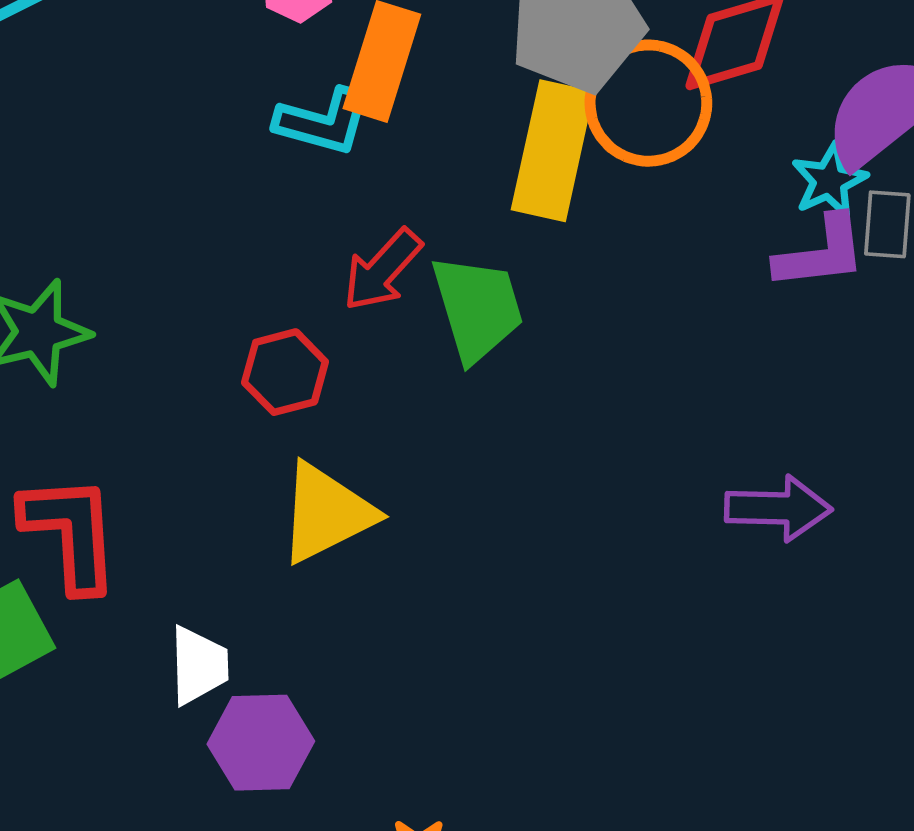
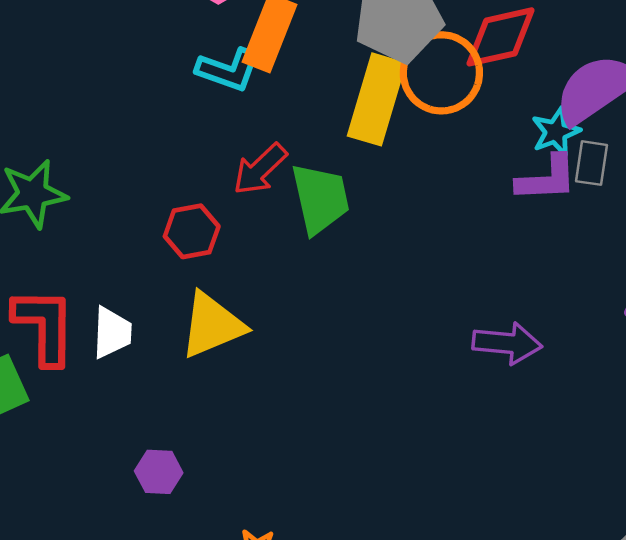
white trapezoid: (199, 665) -> (112, 333), moved
purple hexagon: (261, 743) -> (159, 472), size x0.7

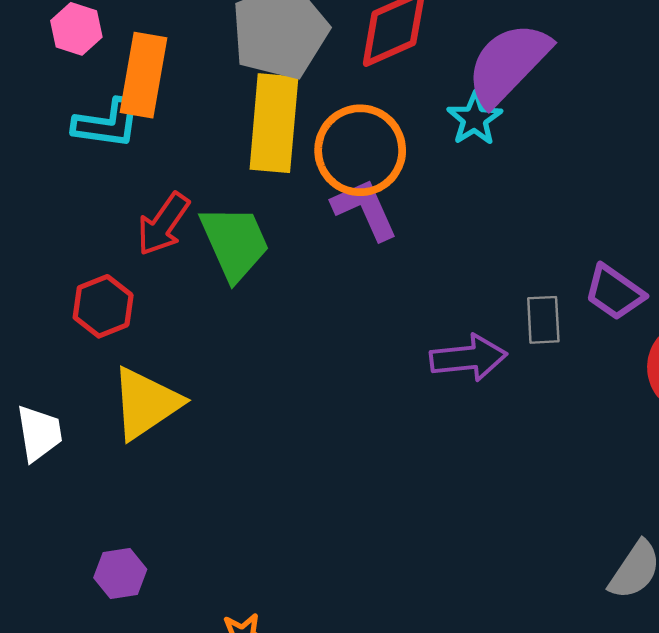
orange circle: (441, 73) -> (360, 150), moved
gray rectangle: (592, 163) -> (543, 320), moved
purple L-shape: (547, 179) -> (365, 209), moved, turned -100

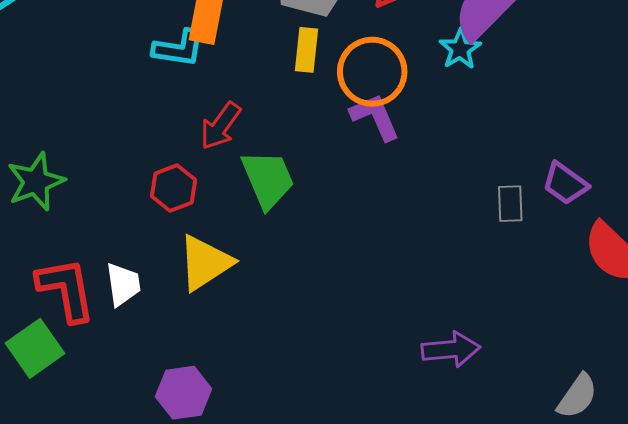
yellow rectangle: (274, 123) -> (306, 50), size x0.6
green trapezoid: (235, 243) -> (268, 179), moved
purple arrow: (468, 358) -> (451, 349), moved
purple hexagon: (120, 573) -> (183, 393), size x1.4

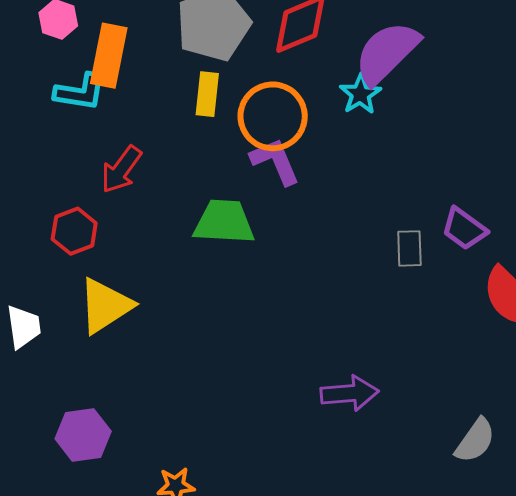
green trapezoid: (268, 179) -> (224, 222), moved, turned -64

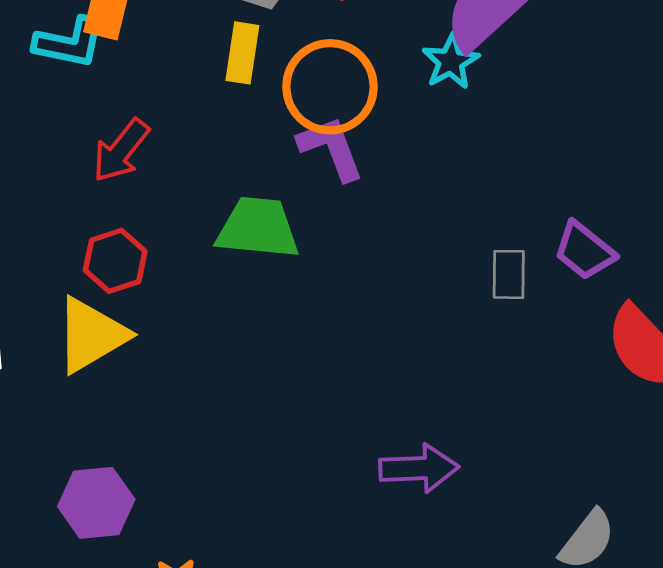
red hexagon: (74, 231) -> (115, 261), moved
purple hexagon: (83, 435) -> (96, 503), moved

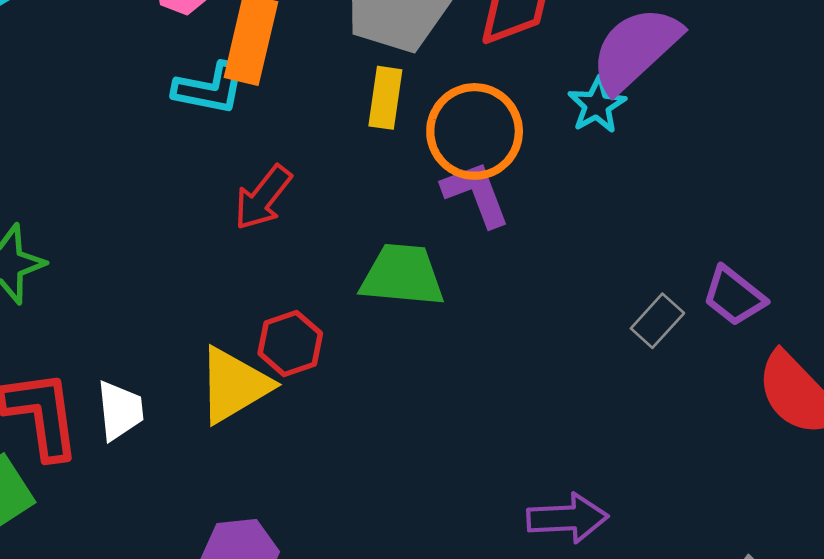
red hexagon: (115, 261) -> (290, 343), moved
gray rectangle: (509, 274) -> (657, 321), turned 42

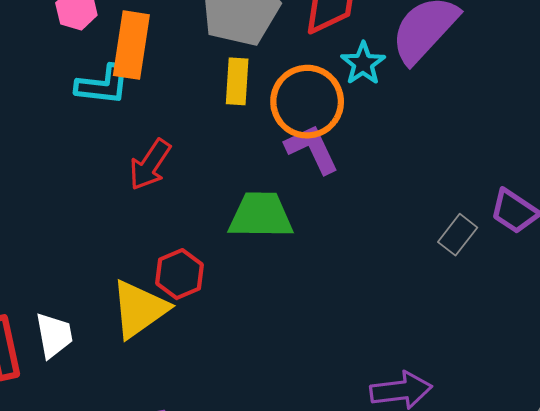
cyan star: (597, 105) -> (363, 63), moved

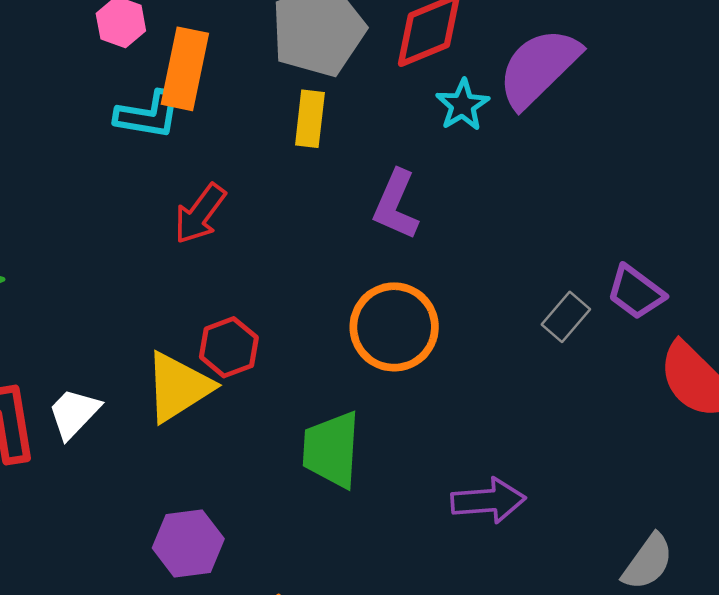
orange circle: (307, 102) -> (394, 327), moved
purple L-shape: (312, 149) -> (396, 205), turned -134
green trapezoid: (261, 215) -> (331, 450), moved, turned -90
white trapezoid: (54, 335) -> (74, 413), turned -129

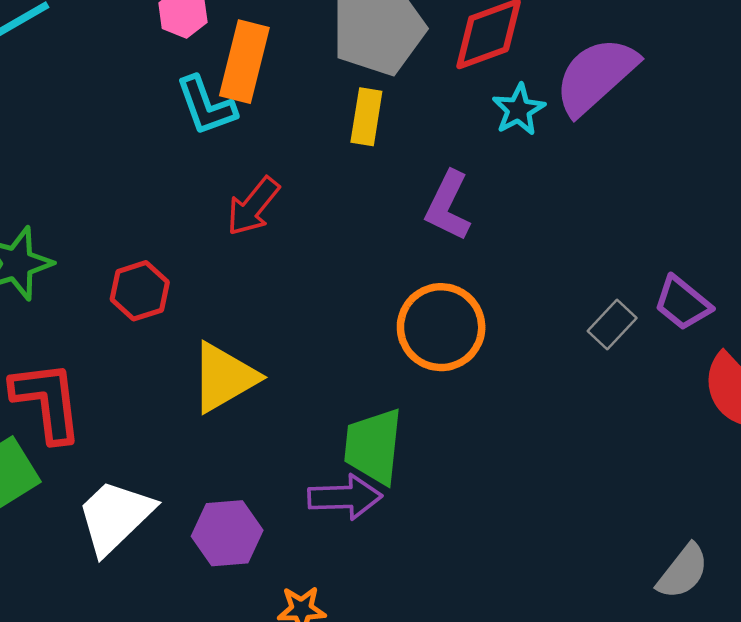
cyan L-shape: (148, 115) -> (206, 106), turned 58
red hexagon: (229, 347) -> (140, 291), moved
white trapezoid: (74, 413) -> (115, 516), moved, size x1.5
purple arrow: (488, 501) -> (345, 497), moved

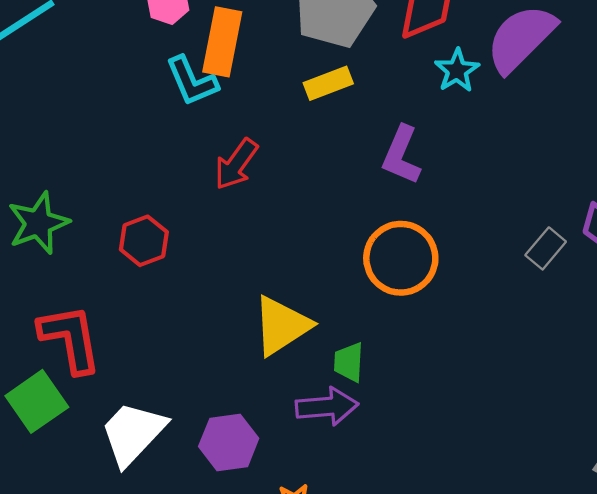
yellow rectangle: (366, 117) -> (328, 83), turned 63
yellow triangle: (224, 377) -> (282, 326), moved
green trapezoid: (373, 446) -> (349, 362), size x0.6

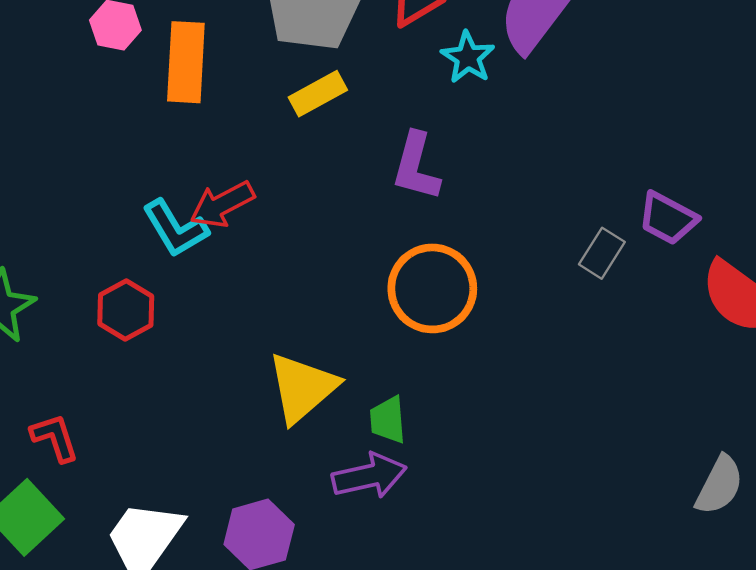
cyan L-shape: (192, 81) -> (175, 228), moved
red arrow: (236, 164) -> (222, 204), turned 34
red L-shape: (70, 339) -> (55, 438), size x0.6

